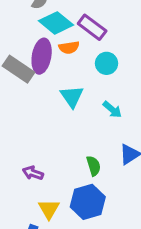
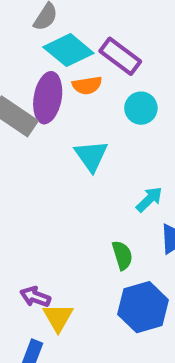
cyan arrow: (112, 110) -> (149, 199), moved, turned -84
purple arrow: (33, 173) -> (35, 297), moved
blue hexagon: (88, 202) -> (143, 307), moved

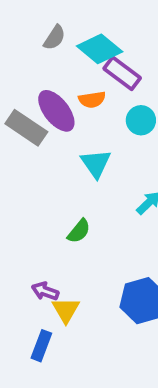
cyan diamond: (68, 50) -> (100, 49), moved
purple ellipse: (48, 98) -> (56, 111), turned -48
green semicircle: (122, 255) -> (79, 231), moved, turned 56

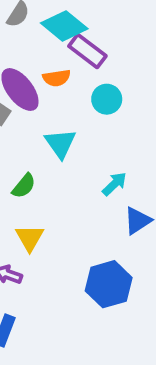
green semicircle: (79, 231) -> (24, 186), moved
yellow triangle: (66, 310) -> (30, 238), moved

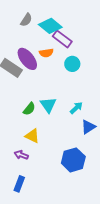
cyan triangle: (60, 143) -> (48, 105), moved
yellow triangle: (30, 238) -> (32, 136), turned -35

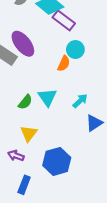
orange semicircle: (46, 53) -> (64, 64), moved, turned -56
yellow triangle: (32, 136) -> (29, 133), turned 42
blue hexagon: (73, 160) -> (57, 161), moved
blue rectangle: (19, 184) -> (24, 185), moved

